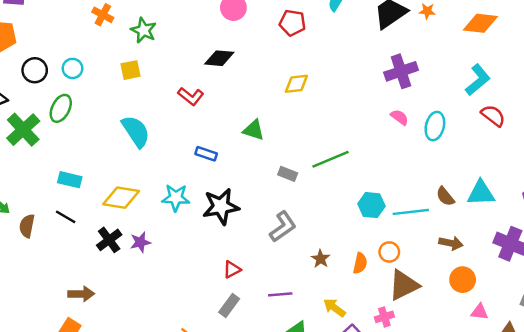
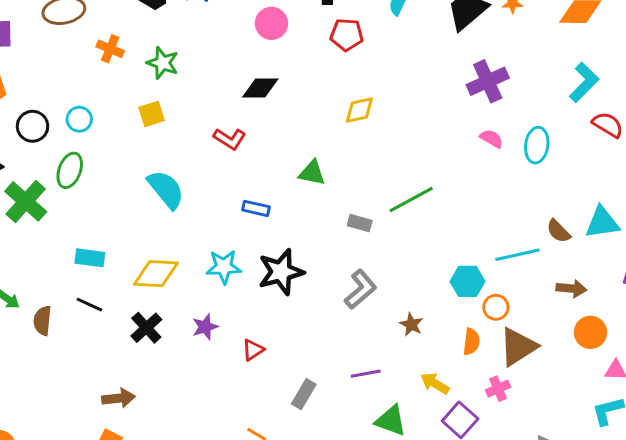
cyan hexagon: (371, 205) -> (468, 281), moved
purple star: (140, 242) -> (205, 327), moved
orange semicircle: (360, 263) -> (471, 342), moved
red triangle: (232, 270) -> (253, 350), moved

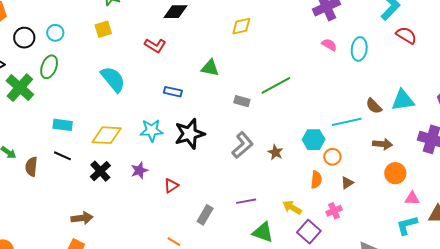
brown star: (411, 324) -> (275, 152), moved
brown triangle: (518, 347) -> (347, 183), size x0.5

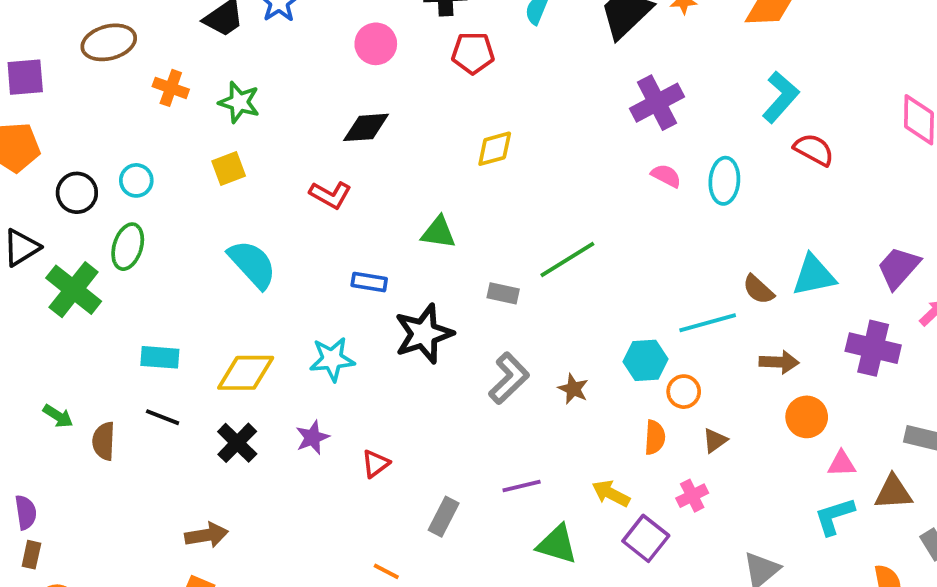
black star: (190, 134) -> (424, 334), moved

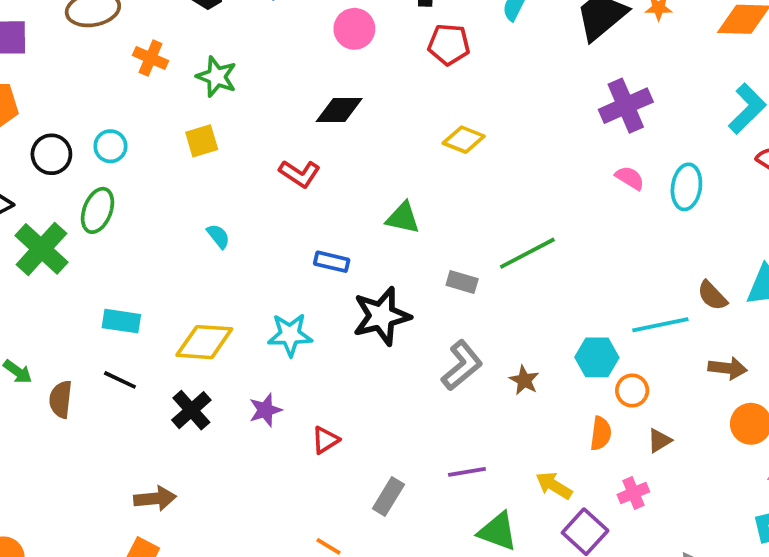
yellow diamond: (495, 149) -> (464, 140), turned 33
cyan semicircle: (252, 264) -> (218, 236), size x0.5

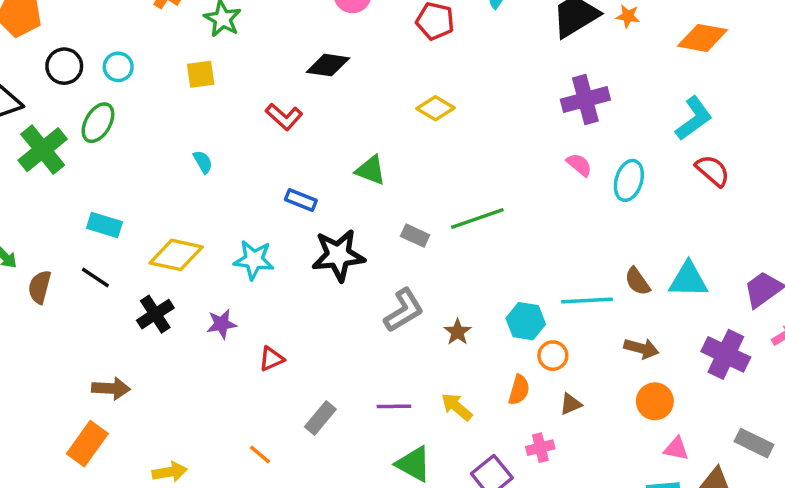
yellow arrow: (554, 485) -> (457, 407), moved

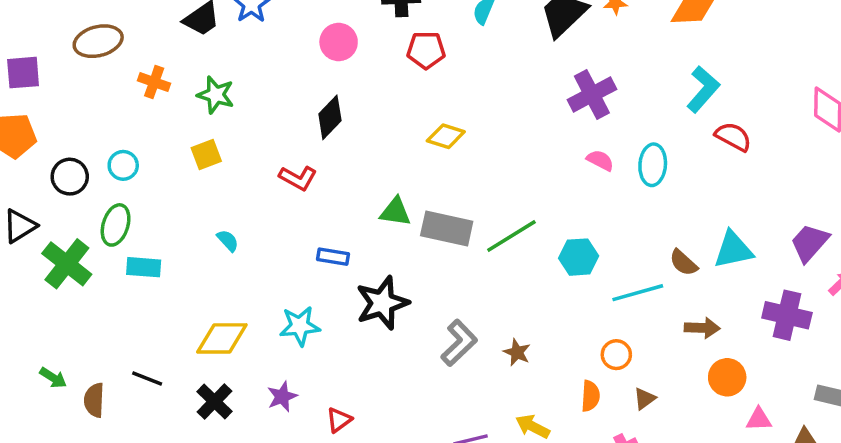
black diamond: (328, 65) -> (330, 117), turned -42
cyan rectangle: (105, 225) -> (144, 267), moved
gray rectangle: (415, 236) -> (447, 229), moved, size x1.8
cyan hexagon: (526, 321) -> (579, 257), moved

